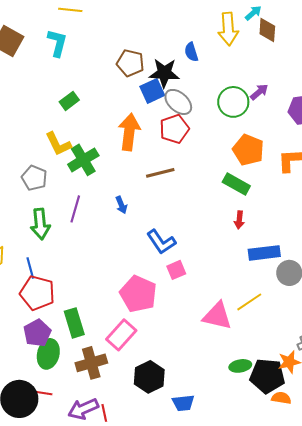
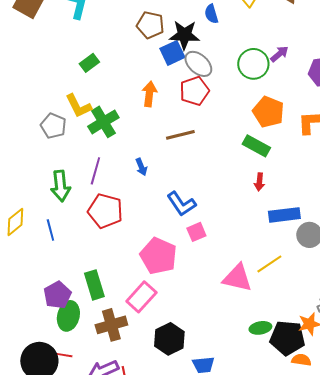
orange arrow: (129, 132) -> (149, 94), size x0.7
gray pentagon: (34, 178) -> (53, 126), moved
red pentagon: (37, 293) -> (105, 211), moved

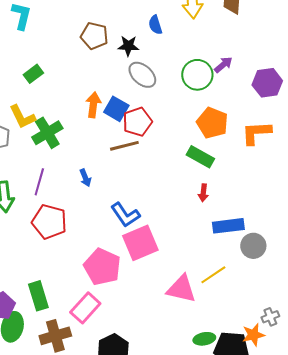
black star: (184, 35) -> (128, 46), size x0.7
blue square: (172, 53) -> (116, 109), moved, turned -35
red pentagon: (194, 91) -> (137, 122), moved
pink square: (196, 232) -> (140, 243), size x1.8

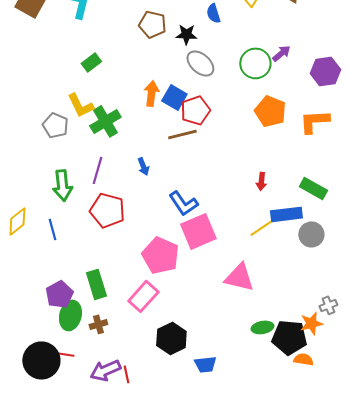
green rectangle: (200, 157) -> (313, 188), moved
yellow line: (213, 275) -> (262, 227), moved
brown cross: (55, 336) -> (98, 324), moved, size x0.6

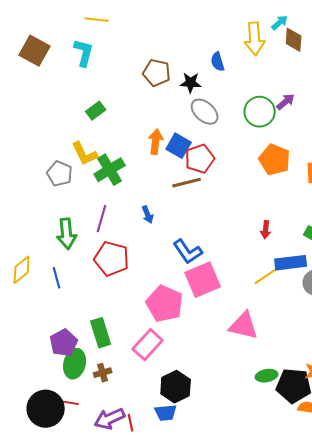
blue trapezoid: (205, 364) -> (166, 413), moved

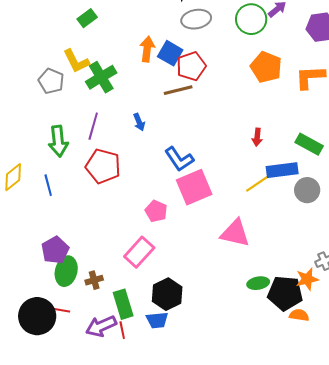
gray ellipse: (205, 112) -> (196, 19), turned -52
pink pentagon: (165, 304) -> (156, 211), size x0.6
green rectangle: (101, 333) -> (123, 304), moved

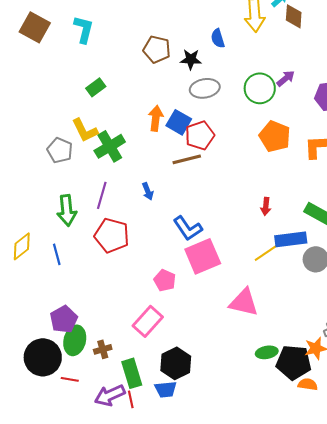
black circle: (37, 316) -> (43, 357), moved

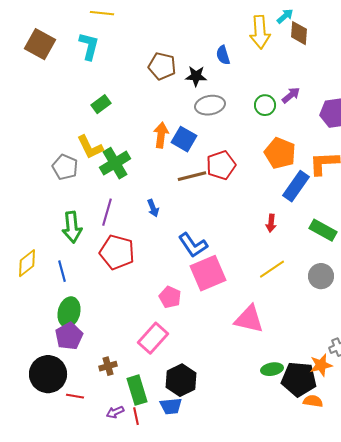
green circle: (260, 88) -> (265, 105), size x0.7
red pentagon: (200, 135) -> (221, 165), moved
blue rectangle: (291, 239) -> (296, 186), moved, turned -48
green ellipse: (75, 340) -> (69, 312), moved
purple arrow: (110, 395) -> (115, 412), size x0.6

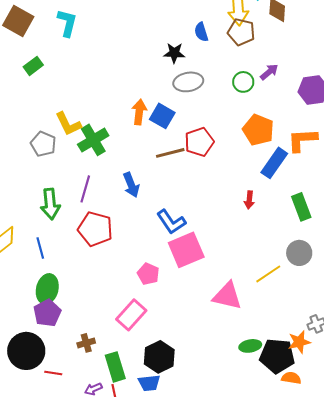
brown pentagon: (162, 66) -> (241, 32), moved
green rectangle: (101, 104) -> (33, 66), moved
blue arrow: (153, 208) -> (131, 185), size x1.4
green rectangle: (323, 230) -> (301, 207), turned 40
yellow line: (272, 269) -> (268, 274), moved

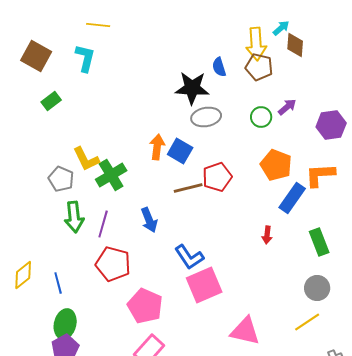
black star: (174, 53) -> (192, 88), size x1.6
green arrow: (50, 204) -> (74, 217), moved
pink pentagon: (148, 274) -> (145, 306), moved, size x1.6
yellow line: (268, 274) -> (307, 322), moved

